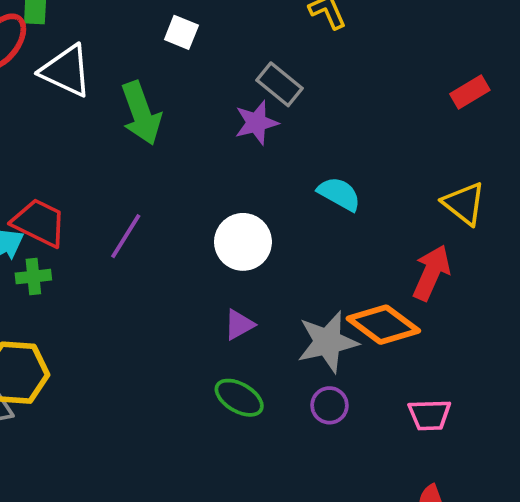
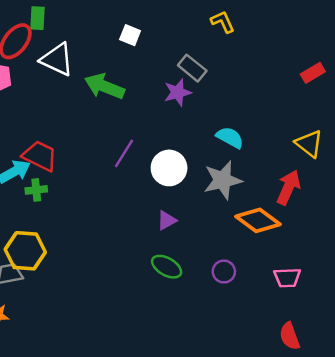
green arrow: (141, 113) -> (104, 86), turned 132
purple line: (126, 236) -> (124, 153), moved
gray star: (328, 342) -> (223, 180), moved

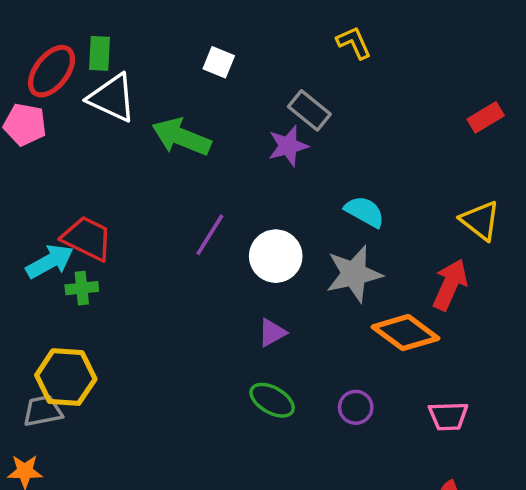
green rectangle: (37, 18) -> (100, 53), moved

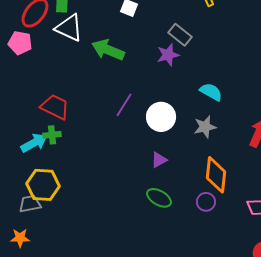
cyan arrow: (50, 261) -> (34, 143), moved
gray star: (354, 274) -> (205, 127), size x0.7
orange diamond: (406, 333) -> (216, 175), moved, turned 60

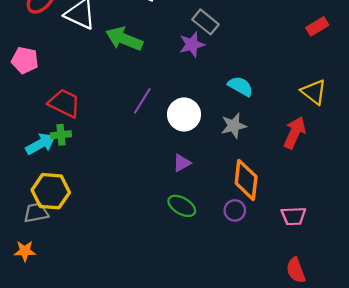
pink pentagon: (20, 43) -> (25, 60), moved

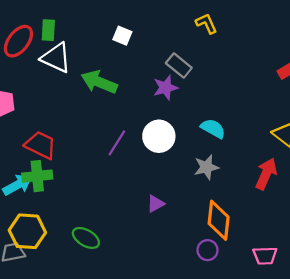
white circle: (184, 114) -> (159, 136), moved
green cross: (61, 135) -> (37, 176), size x1.5
green ellipse: (182, 206) -> (86, 238), moved

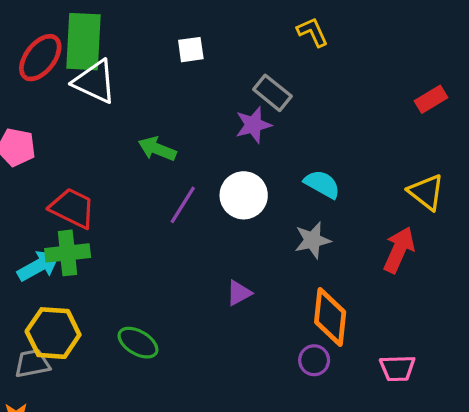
green rectangle: (48, 30) -> (84, 42), size x1.8
white square: (122, 36) -> (191, 50), turned -30
green arrow: (99, 82) -> (157, 149), moved, size x0.7

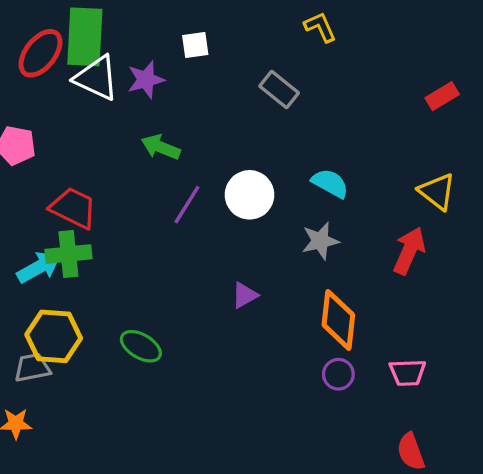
purple star: (253, 125) -> (146, 80), moved
purple circle: (314, 360) -> (338, 374), moved

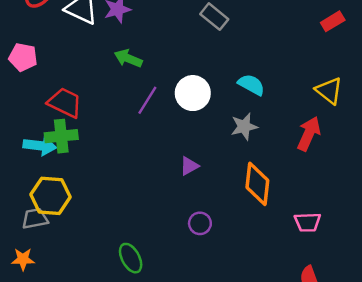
cyan arrow: (39, 267) -> (40, 146), turned 36
green ellipse: (141, 346) -> (131, 258), moved, turned 32
purple circle: (338, 374) -> (200, 223), moved

